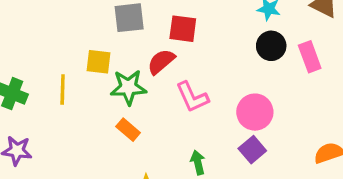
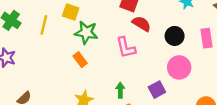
black circle: (271, 46) -> (175, 36), moved
red semicircle: (161, 62) -> (141, 24), moved, turned 60
pink circle: (255, 112) -> (179, 67), moved

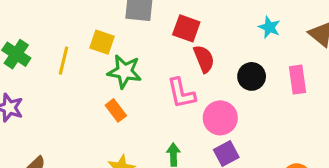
red semicircle: (141, 24) -> (204, 59), turned 36
pink circle: (179, 67) -> (220, 118), moved

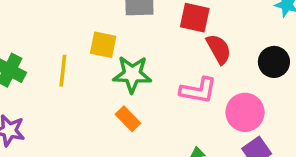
pink L-shape: (181, 93) -> (198, 90), turned -60

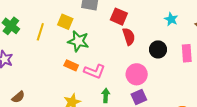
pink L-shape: (198, 90) -> (95, 71), moved
orange rectangle: (128, 119) -> (71, 65), turned -32

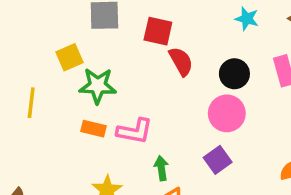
yellow square: (65, 22) -> (69, 57), turned -35
yellow line: (40, 32) -> (31, 103), moved
pink circle: (137, 74) -> (227, 113), moved

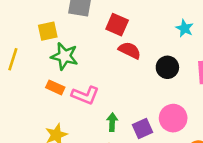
red semicircle: (181, 61) -> (130, 50), turned -45
pink circle: (227, 113) -> (173, 118), moved
green arrow: (161, 168) -> (112, 122), moved

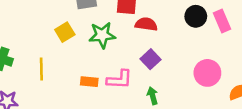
green star: (64, 56) -> (102, 35), moved
black circle: (167, 67) -> (196, 16), moved
purple square: (143, 129) -> (151, 59), moved

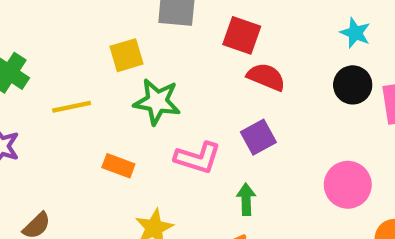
green star: (102, 35) -> (157, 102), moved
yellow line: (41, 69) -> (72, 107), turned 65
orange rectangle: (89, 82) -> (118, 166), moved

